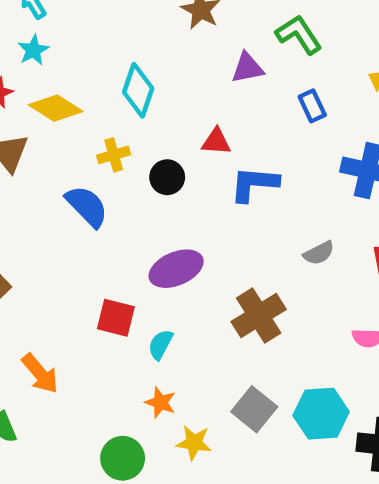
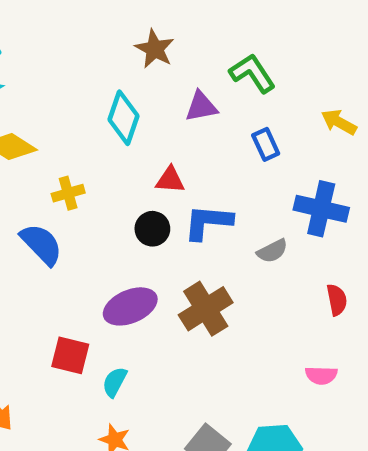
cyan diamond: (138, 90) -> (124, 118), moved
black circle: (167, 177) -> (152, 229), moved
gray semicircle: (319, 253) -> (272, 251), moved
brown cross: (259, 316) -> (206, 309), moved

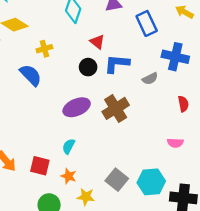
blue rectangle: (266, 144) -> (147, 23), size x1.5
red triangle: (170, 180) -> (97, 42), turned 35
red square: (70, 355) -> (40, 166), moved

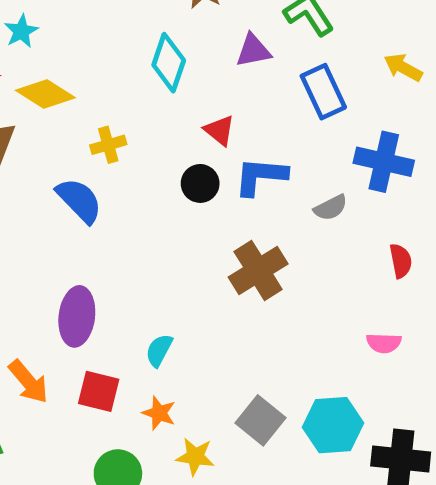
purple ellipse: (77, 107) -> (77, 316), moved, turned -60

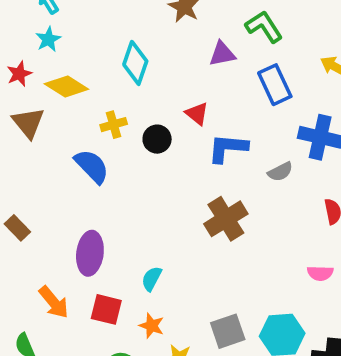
cyan diamond: (169, 63) -> (135, 63), moved
black circle: (200, 183) -> (157, 139), moved
gray square: (261, 420) -> (228, 331), turned 32

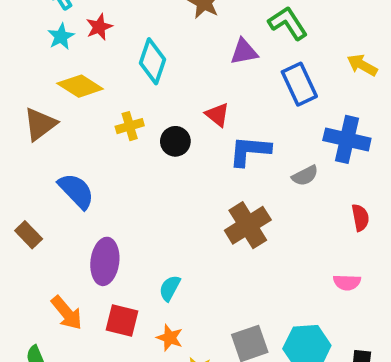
red star: (19, 74) -> (99, 27), moved
brown triangle: (28, 123) -> (40, 124), turned 32
blue semicircle: (92, 166) -> (76, 191), moved

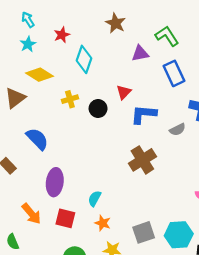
red star: (99, 27) -> (62, 35), moved
red triangle: (217, 115) -> (124, 92), turned 35
orange star: (170, 338) -> (103, 223), moved

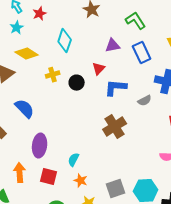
red star: (62, 35) -> (40, 14), moved
purple triangle: (140, 54) -> (113, 46), moved
orange arrow: (31, 214) -> (20, 173), turned -144

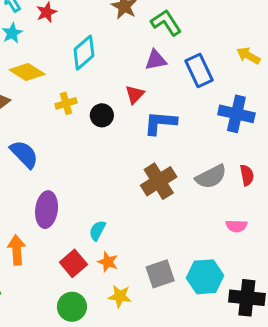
green L-shape: (136, 21) -> (166, 23), moved
cyan diamond: (65, 41) -> (84, 53), turned 30
gray semicircle: (145, 101) -> (211, 177), moved, size x1.5
red square: (49, 177) -> (73, 263), moved, turned 36

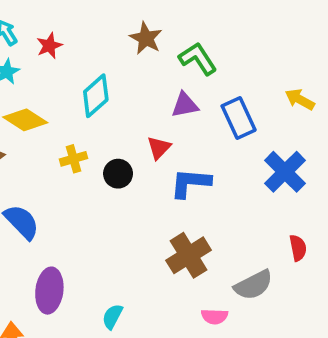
blue cross: (236, 114) -> (285, 172), turned 32
gray semicircle: (211, 177) -> (253, 285), moved
pink semicircle: (236, 226) -> (214, 316), moved

